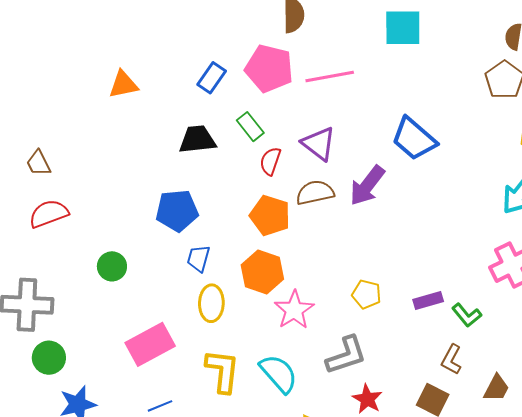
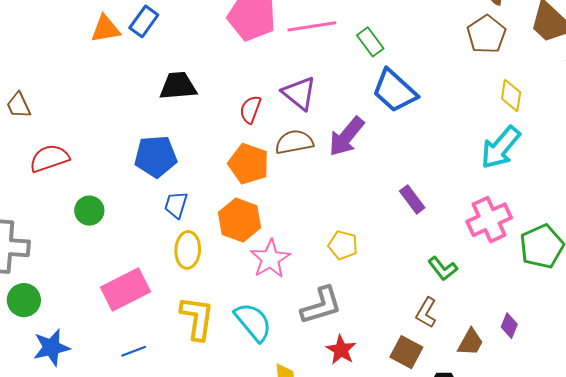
blue rectangle: (212, 78) -> (144, 21), moved
green rectangle: (250, 127) -> (370, 42), moved
red semicircle: (49, 214) -> (49, 158), moved
purple rectangle: (428, 301) -> (412, 199), moved, turned 68

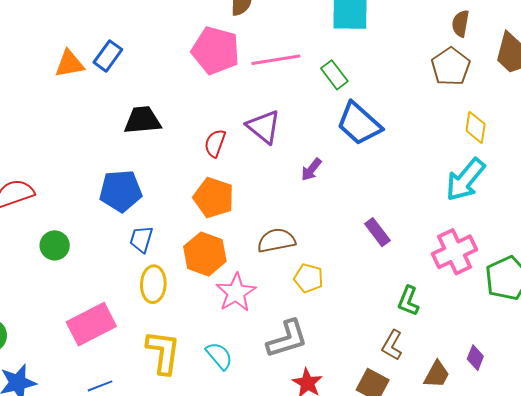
purple arrow: (347, 136) -> (311, 170), size x0.6
brown semicircle: (294, 142) -> (276, 240), moved
green L-shape: (443, 269) -> (408, 301), turned 60
cyan semicircle: (253, 322) -> (219, 356), size x0.7

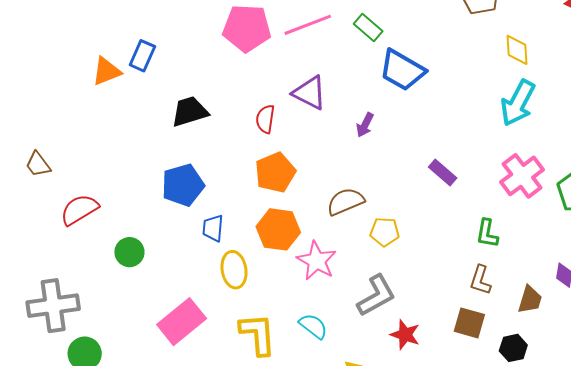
orange pentagon: (214, 198) -> (275, 172), turned -30

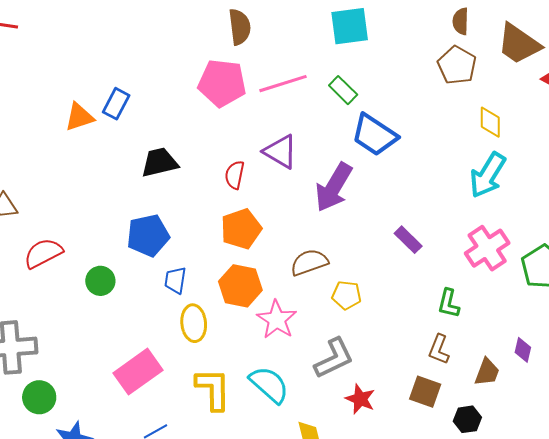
purple arrow: (365, 125) -> (334, 187), size x2.0
green circle: (129, 252) -> (100, 281), moved
cyan semicircle: (313, 326) -> (269, 385), size x1.4

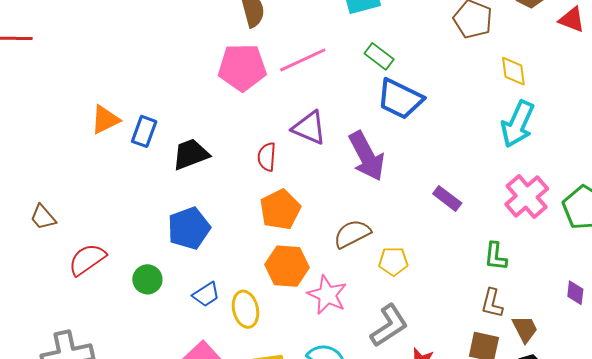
green rectangle: (343, 90) -> (379, 56), moved
blue rectangle: (116, 104) -> (144, 131), moved
purple arrow: (334, 187) -> (367, 156), turned -51
blue trapezoid: (175, 280) -> (206, 294), moved, turned -124
brown trapezoid: (487, 372) -> (525, 329), moved, turned -40

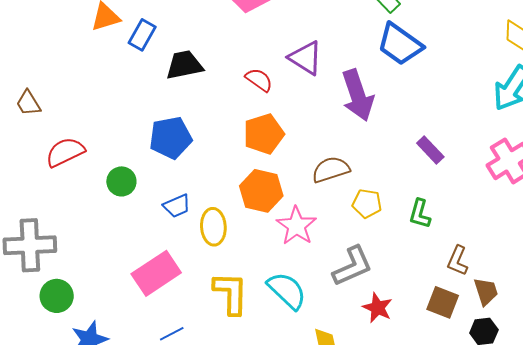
red semicircle: (267, 157) -> (259, 80), turned 112
green L-shape: (496, 256) -> (420, 214), moved

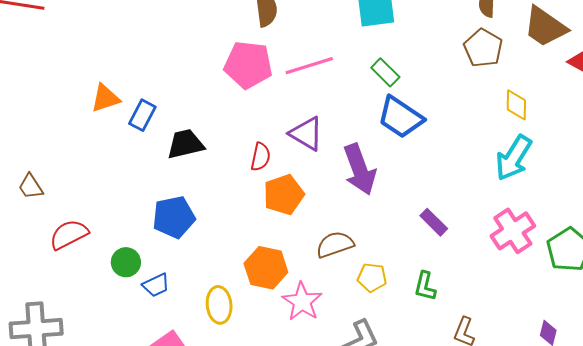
red semicircle: (259, 80) -> (261, 157), turned 68
orange pentagon: (264, 134) -> (284, 195), moved
blue trapezoid: (177, 206) -> (156, 285), moved

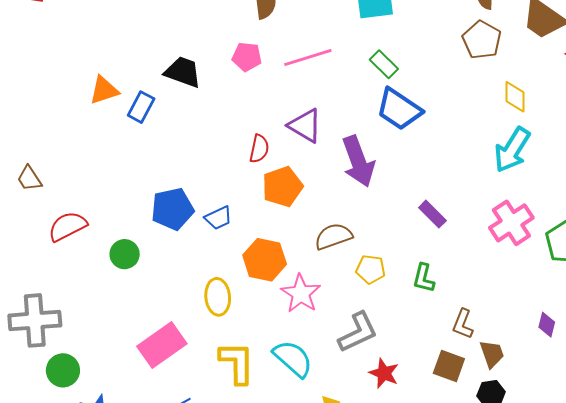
pink pentagon: (248, 65) -> (247, 57), size x0.6
black trapezoid: (186, 144) -> (183, 72), moved, turned 33
blue trapezoid: (156, 285) -> (218, 218), moved

